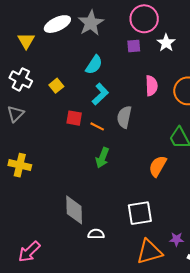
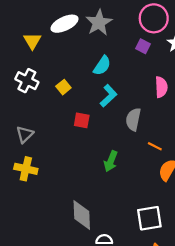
purple square: (134, 46) -> (143, 46), turned 32
gray triangle: (16, 114) -> (25, 134), moved
orange line: (97, 126) -> (155, 146), moved

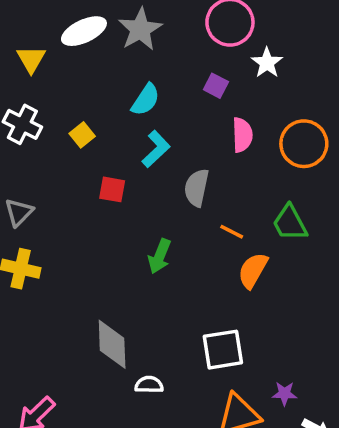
purple square: (143, 46) -> (216, 86), moved

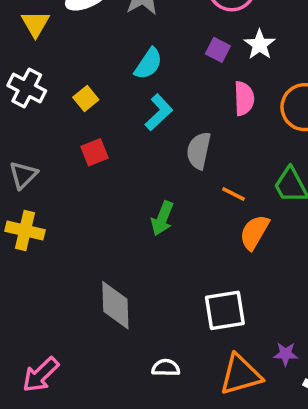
white star: (267, 63) -> (260, 45), moved
red square: (112, 189) -> (95, 152), moved, turned -32
white semicircle: (149, 385) -> (166, 368), moved

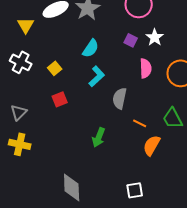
white square: (225, 310) -> (135, 190), size x0.7

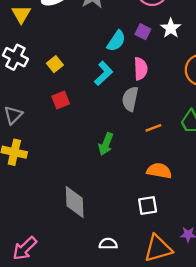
cyan semicircle: (91, 48) -> (116, 41), moved
pink semicircle: (146, 68) -> (141, 69), moved
orange line: (140, 123) -> (153, 128), turned -48
orange semicircle: (152, 145) -> (159, 171), moved, turned 70

